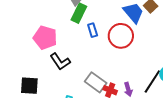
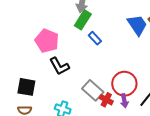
blue rectangle: (93, 30) -> (95, 38), turned -32
red circle: (121, 36) -> (124, 84), moved

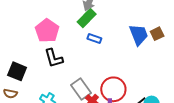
blue rectangle: (95, 38) -> (94, 39), turned -40

